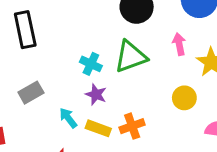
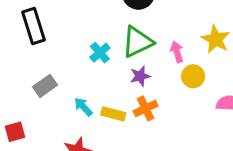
pink arrow: (179, 44) -> (177, 52), moved
cyan cross: (91, 64) -> (100, 53), turned 30
purple star: (96, 94) -> (140, 76), moved, turned -30

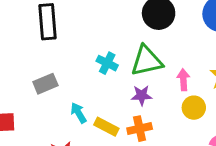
cyan cross: (100, 53) -> (107, 63), turned -36

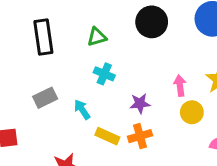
green triangle: (147, 61) -> (97, 37), moved, size x0.6
cyan arrow: (78, 113) -> (82, 109), moved

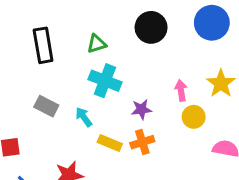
cyan cross: (104, 74) -> (105, 81), size x1.5
gray rectangle: (45, 98) -> (46, 106), turned 55

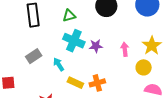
gray rectangle: (46, 106) -> (34, 56), turned -63
purple star: (141, 109) -> (96, 46), moved
yellow circle: (194, 117) -> (144, 67), moved

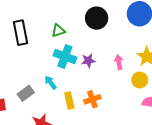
gray rectangle: (34, 56) -> (26, 93), moved
yellow rectangle: (75, 83) -> (69, 100), turned 56

